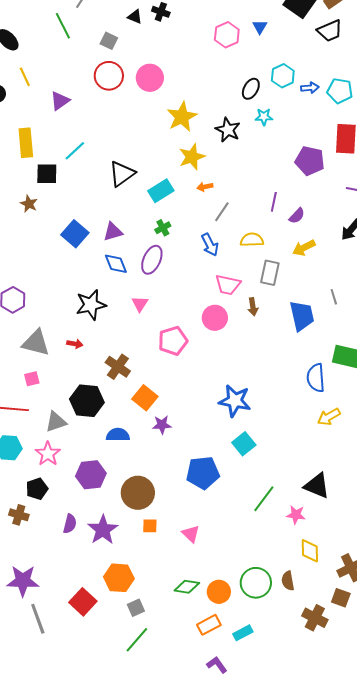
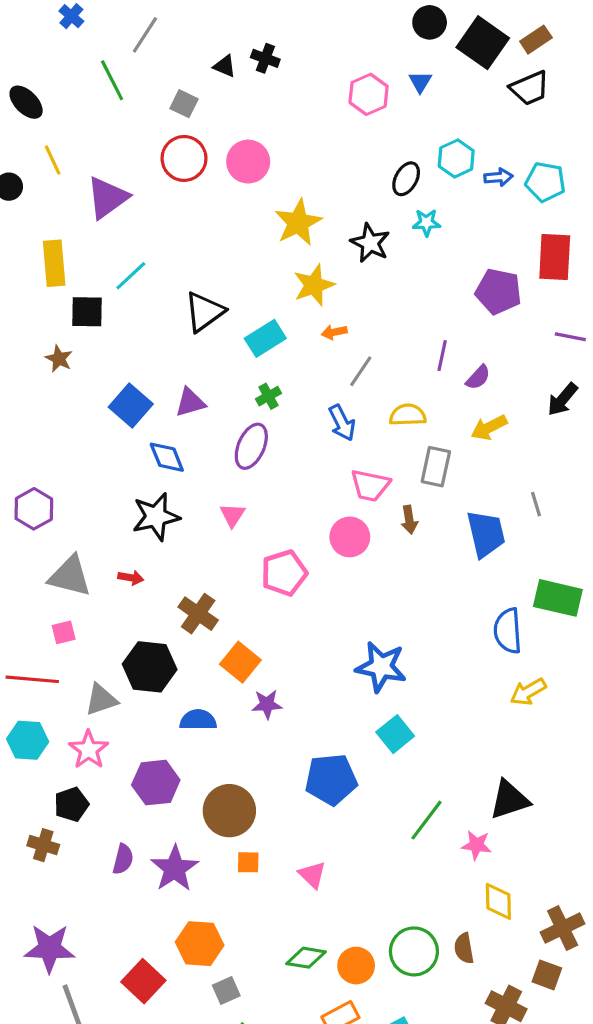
purple triangle: (60, 101) -> (107, 198), size x1.4
blue diamond: (116, 264) -> (167, 457), moved
black triangle: (317, 486) -> (509, 800), turned -40

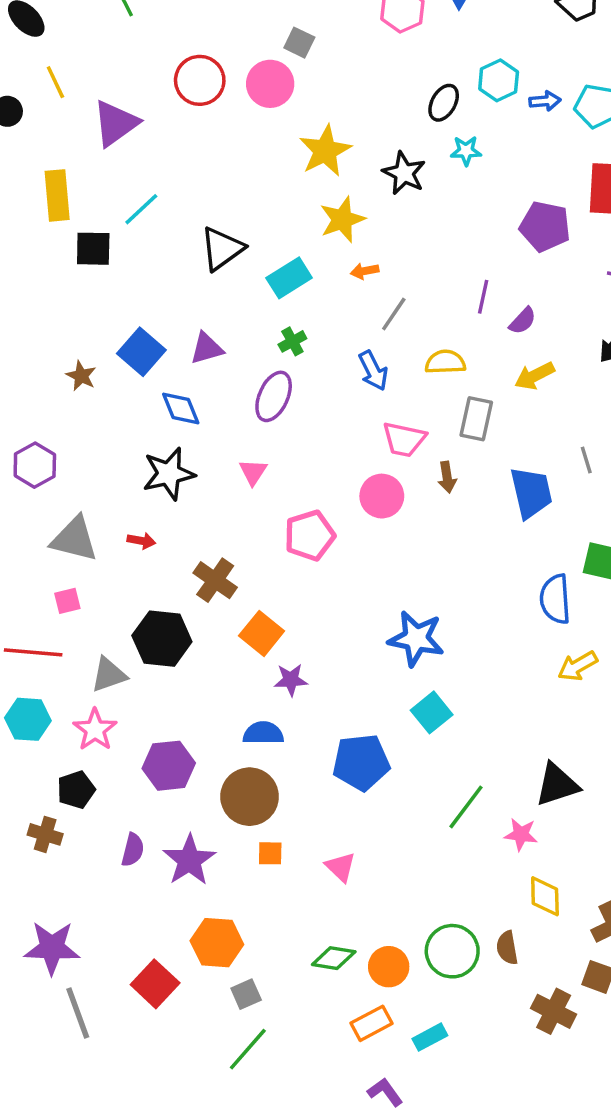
gray square: (184, 104) -> (299, 43), moved
brown star: (59, 359) -> (81, 376), moved
blue semicircle: (198, 720) -> (263, 733), moved

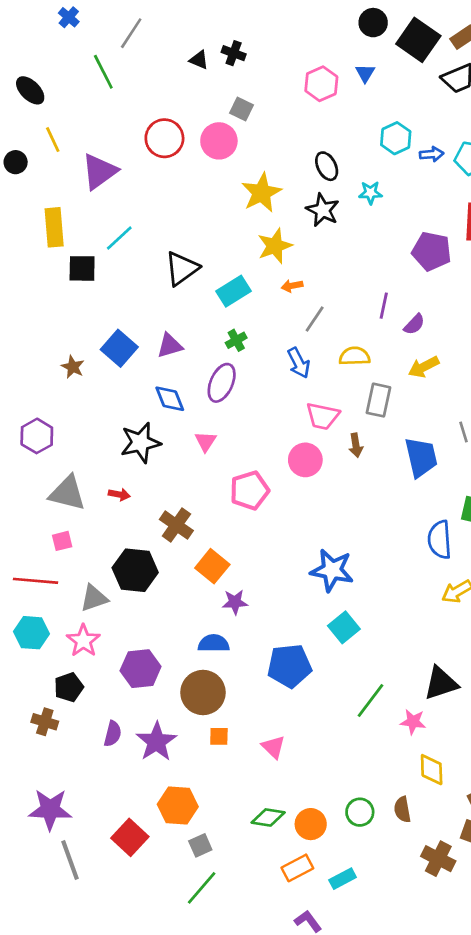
black ellipse: (444, 103) -> (327, 166), moved, turned -56
blue diamond: (181, 408) -> (170, 399), moved
green circle: (452, 951) -> (360, 812), size x0.7

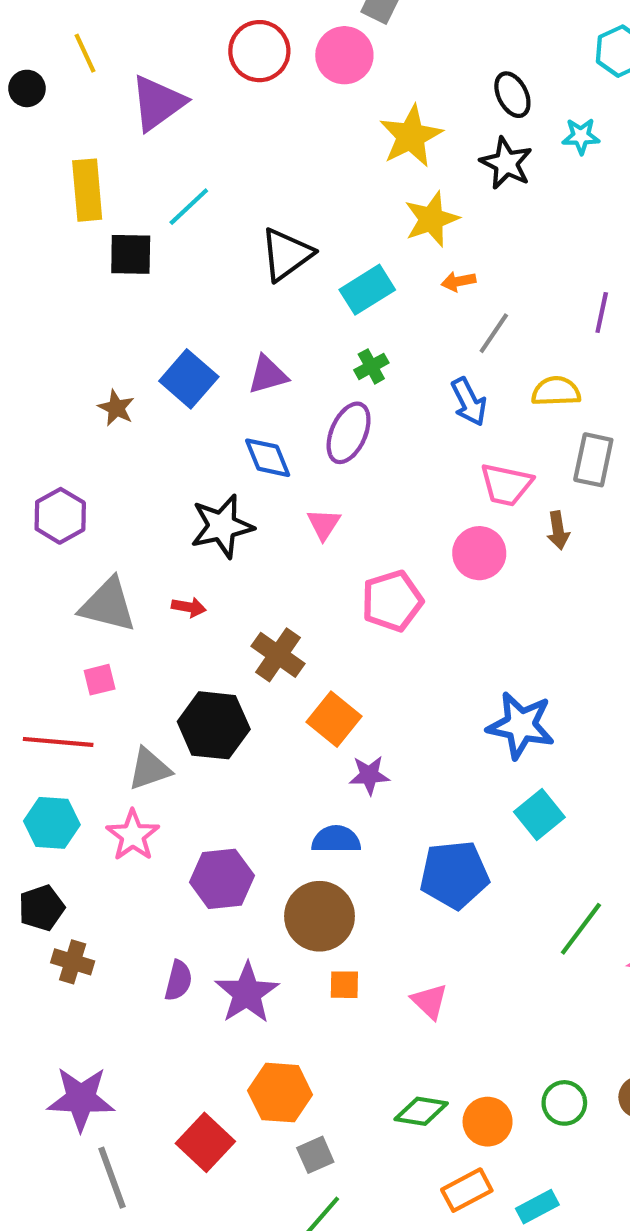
black pentagon: (69, 687) -> (41, 908), moved

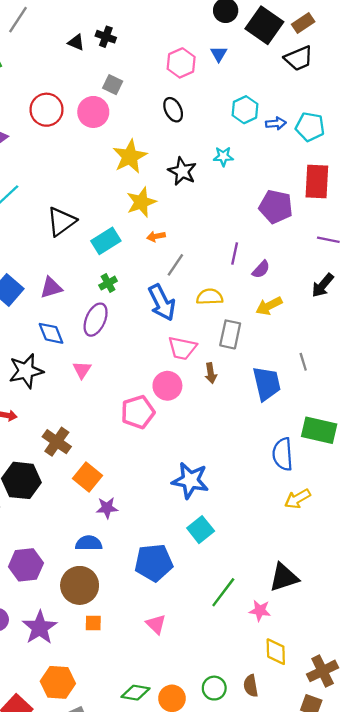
black ellipse: (512, 95) -> (173, 110), moved
blue arrow: (469, 402) -> (162, 302), size x1.4
pink pentagon: (392, 601) -> (138, 412), moved
pink triangle: (429, 1001) -> (156, 624), moved

